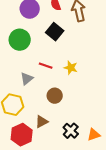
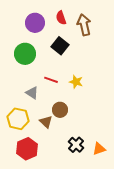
gray triangle: (27, 79) -> (32, 93), turned -48
brown triangle: (42, 122) -> (46, 122), moved, turned -48

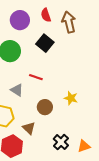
yellow star: (76, 82) -> (71, 98), moved
brown triangle: (46, 122) -> (29, 128), moved

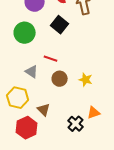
brown circle: (45, 107) -> (60, 79), moved
orange triangle: (84, 146) -> (94, 113), moved

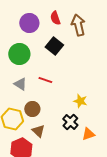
gray triangle: (32, 72) -> (20, 84), moved
brown circle: (60, 79) -> (32, 109), moved
black cross: (76, 124) -> (70, 122), moved

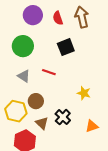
red semicircle: (55, 18) -> (58, 18), moved
black square: (54, 46) -> (66, 47), moved, turned 30
black cross: (70, 122) -> (63, 117), moved

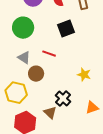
brown circle: (36, 101) -> (36, 74), moved
brown triangle: (42, 123) -> (50, 113), moved

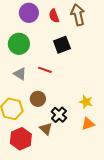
brown circle: (36, 74) -> (38, 99), moved
yellow star: (84, 75) -> (86, 102), moved

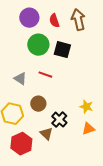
green circle: (19, 44) -> (38, 45), moved
black square: (62, 45) -> (62, 50), turned 36

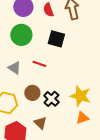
green circle: (38, 45) -> (21, 35), moved
yellow star: (86, 107) -> (80, 96), size x1.5
black cross: (59, 120) -> (51, 99), moved

